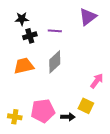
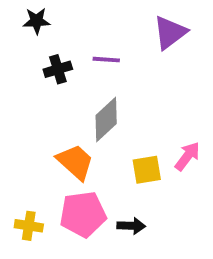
black star: (22, 19) -> (37, 21), moved
orange trapezoid: (24, 66) -> (75, 162), moved, turned 55
yellow square: (86, 106) -> (147, 170), moved, turned -35

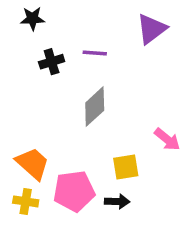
pink arrow: (187, 156) -> (167, 139), turned 92
orange trapezoid: (75, 162) -> (33, 164), moved
yellow square: (147, 170) -> (126, 167), moved

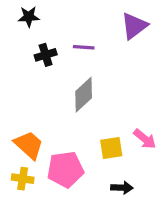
pink arrow: (167, 139) -> (145, 139), moved
black arrow: (117, 201) -> (122, 188), moved

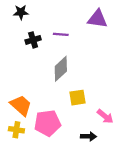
purple triangle: (134, 26) -> (97, 19), turned 45
pink arrow: (145, 139) -> (105, 116), moved
yellow square: (111, 148) -> (77, 98), moved

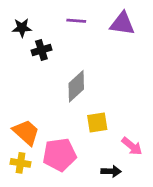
black star: (21, 12) -> (22, 28), moved
purple line: (61, 34) -> (76, 21), moved

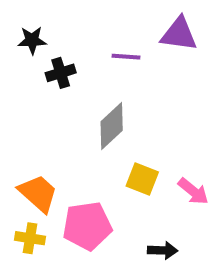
purple line: (76, 21) -> (126, 57), moved
yellow square: (97, 123) -> (142, 179), turned 30
pink arrow: (132, 146) -> (193, 191), moved

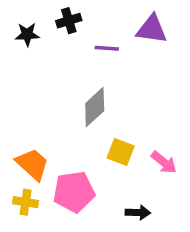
black cross: (61, 73) -> (69, 21), moved

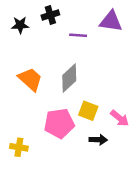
orange trapezoid: (32, 164) -> (30, 79), moved
pink pentagon: (74, 192) -> (59, 123), moved
black arrow: (138, 213) -> (98, 140), moved

